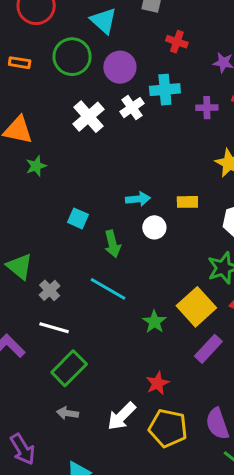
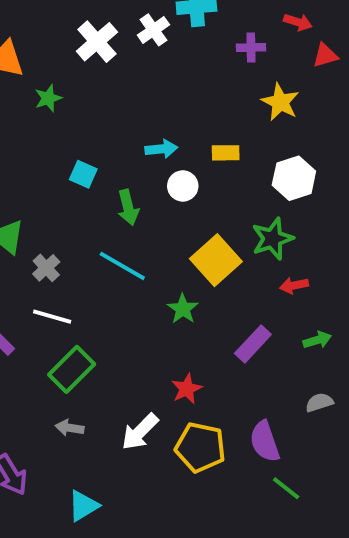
purple cross: (207, 108) -> (251, 47), moved
green star: (36, 166) -> (48, 98), moved
yellow square: (196, 307) -> (216, 260), moved

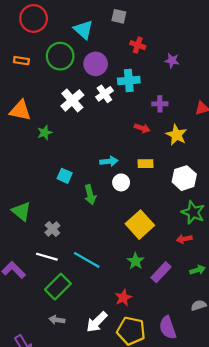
red arrow: (298, 22) -> (142, 128), moved
green star: (272, 239) -> (193, 212), moved, turned -30
cyan line: (122, 266) -> (87, 260), moved
gray cross: (46, 268) -> (52, 229), moved
green star: (183, 309) -> (135, 261), moved

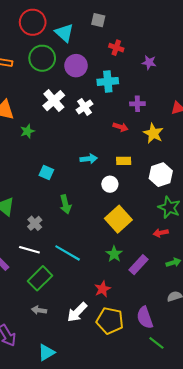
red circle: (34, 18) -> (33, 22), moved
white cross: (104, 94) -> (84, 107), moved
white circle: (121, 182) -> (110, 184), moved
green arrow: (90, 195) -> (65, 204), moved

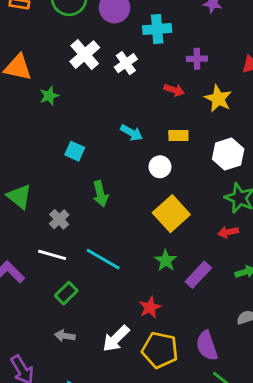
cyan arrow: (89, 159) -> (132, 133), turned 35
green rectangle: (40, 278) -> (66, 293), size x0.7

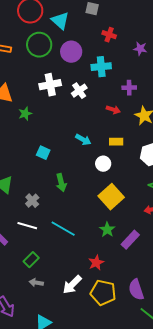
white cross: (85, 55) -> (50, 85), turned 30
green rectangle: (66, 293) -> (31, 260), moved

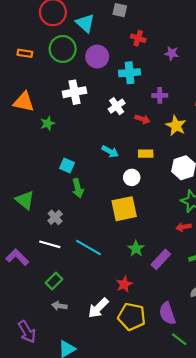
white cross: (79, 91) -> (117, 106), moved
green arrow: (61, 183) -> (78, 188), moved
yellow square: (111, 197) -> (124, 209), moved, turned 30

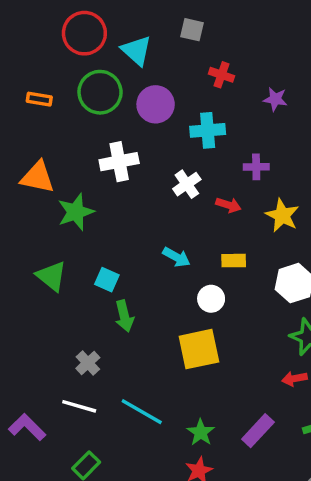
green star: (48, 123) -> (76, 212), size x1.5
green triangle: (25, 200) -> (51, 276), moved
green star: (136, 249) -> (201, 432), moved

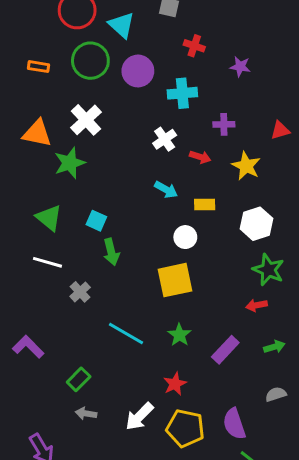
white cross: (119, 162) -> (86, 120), moved, turned -32
cyan arrow: (176, 257) -> (166, 190), moved
white line: (79, 406) -> (47, 262), moved
green star: (201, 432) -> (179, 335), moved

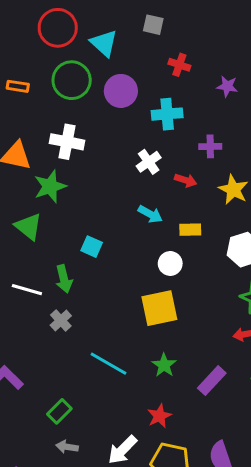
white cross: (86, 120) -> (67, 142), turned -36
green triangle: (49, 218) -> (28, 227), moved
cyan square: (96, 221) -> (92, 247), moved
green arrow: (111, 252) -> (64, 279), moved

